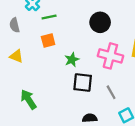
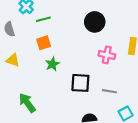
pink cross: (110, 56) -> (107, 55), size x0.7
green star: (72, 60) -> (52, 64), moved
gray line: (111, 92) -> (109, 91), turned -48

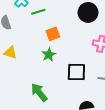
orange square: (44, 43) -> (53, 34), moved
green arrow: (27, 103) -> (39, 92), moved

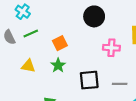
green line: (38, 12) -> (31, 34), moved
yellow triangle: (10, 52) -> (28, 66), moved

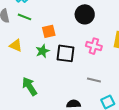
green line: (31, 34) -> (24, 17), turned 32
black square: (89, 80) -> (65, 53), moved

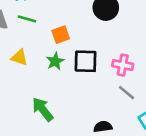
pink cross: (94, 46) -> (123, 65), moved
gray line: (94, 80) -> (127, 93), turned 32

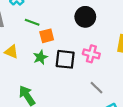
green line: (27, 19) -> (32, 22), moved
pink cross: (123, 65) -> (91, 54), moved

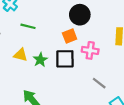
orange square: (47, 36) -> (70, 36), moved
yellow triangle: (11, 52) -> (21, 55), moved

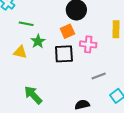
green star: (40, 60) -> (38, 41), moved
gray line: (99, 83) -> (99, 76), turned -56

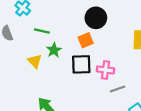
pink cross: (88, 44) -> (105, 70), moved
yellow triangle: (20, 52) -> (35, 61), turned 32

